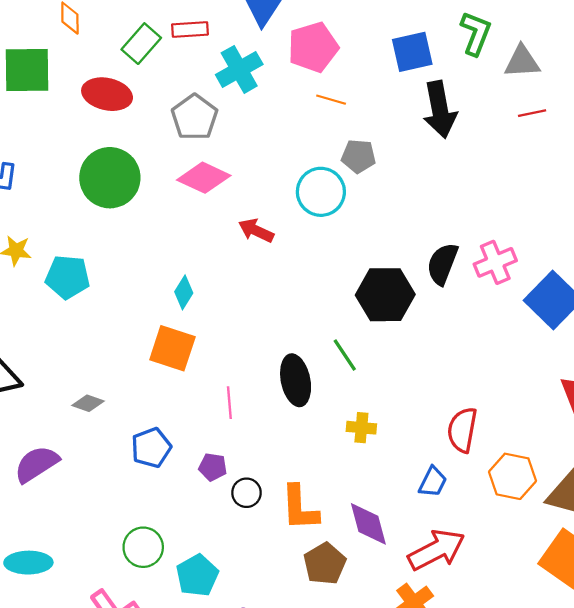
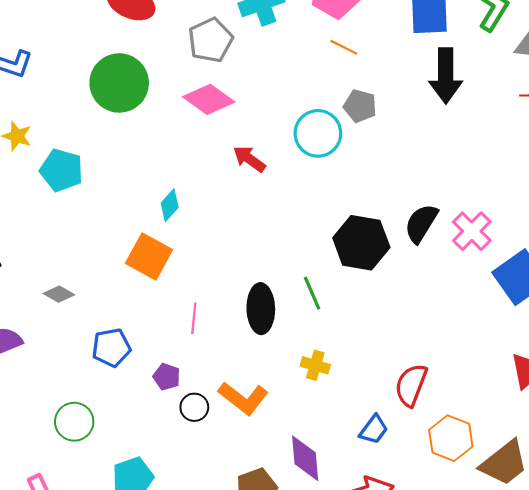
pink cross: (495, 262) -> (472, 231), turned -33
orange L-shape: (300, 508) -> (243, 398), moved, turned -60
green circle: (143, 547) -> (74, 422), moved

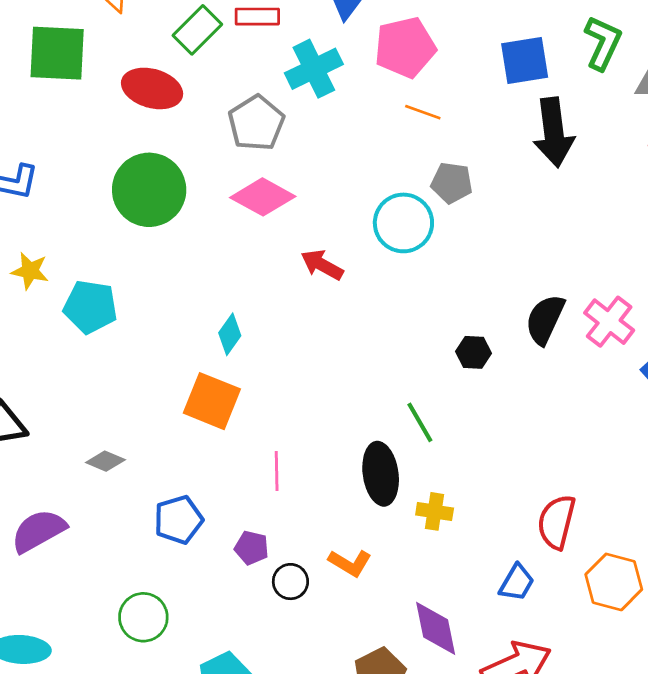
black hexagon: (361, 243) -> (474, 352), size x0.5
black ellipse: (261, 309) -> (381, 474), moved
orange L-shape: (243, 398) -> (350, 563), size x0.7

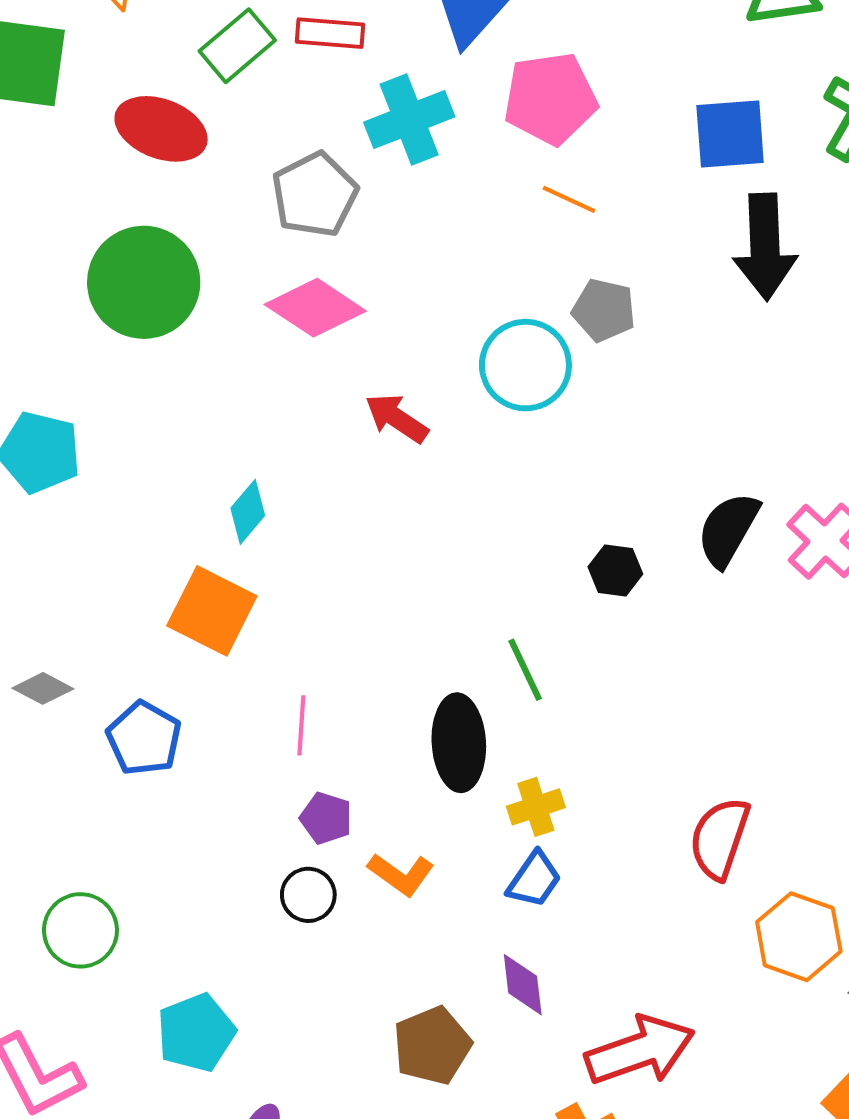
yellow cross: (435, 511) -> (536, 807), turned -32
blue pentagon: (179, 520) -> (144, 738), moved, turned -30
purple pentagon: (252, 548) -> (326, 818), moved
blue trapezoid: (517, 583) -> (534, 880), moved
purple diamond: (436, 628) -> (523, 985), size x0.7

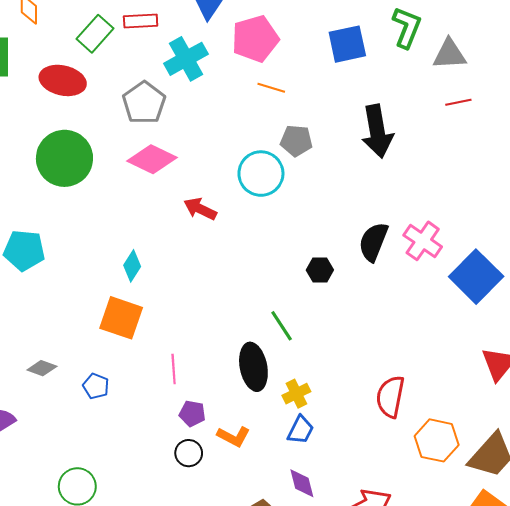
black arrow: (765, 247) -> (377, 131), moved
blue pentagon: (144, 738) -> (96, 386), size x0.7

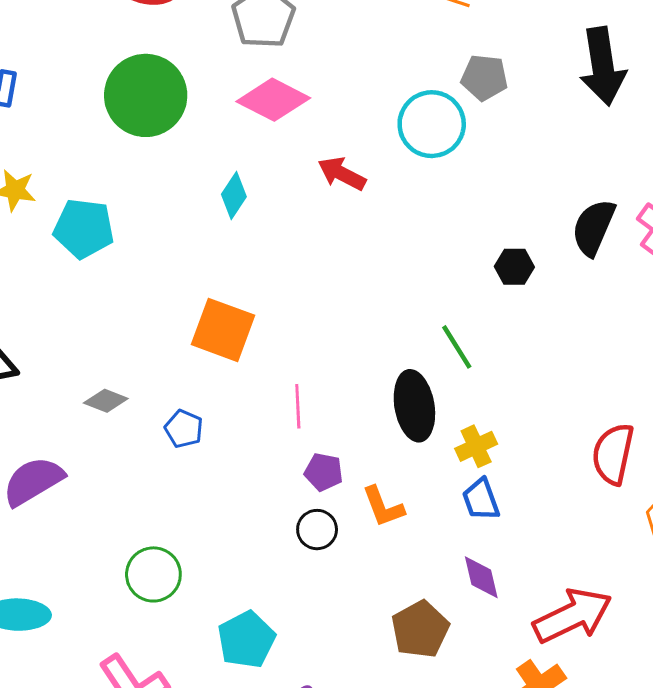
cyan diamond: (132, 266) -> (234, 196), moved
blue trapezoid: (301, 430) -> (481, 500), turned 132
orange L-shape: (234, 436) -> (383, 507), turned 40

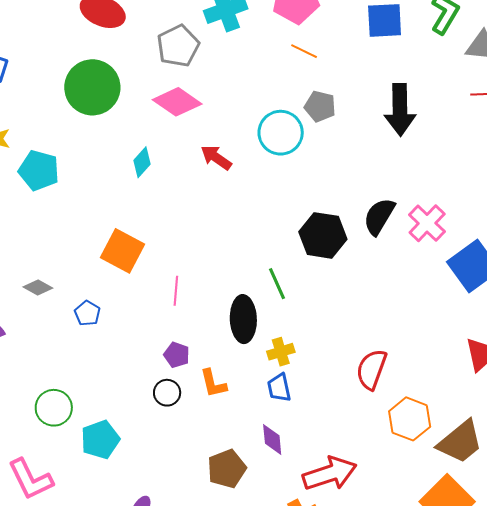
black hexagon: (514, 267) -> (323, 235), size x1.8
pink line: (298, 406) -> (176, 291), moved
cyan pentagon: (246, 640) -> (100, 440), moved

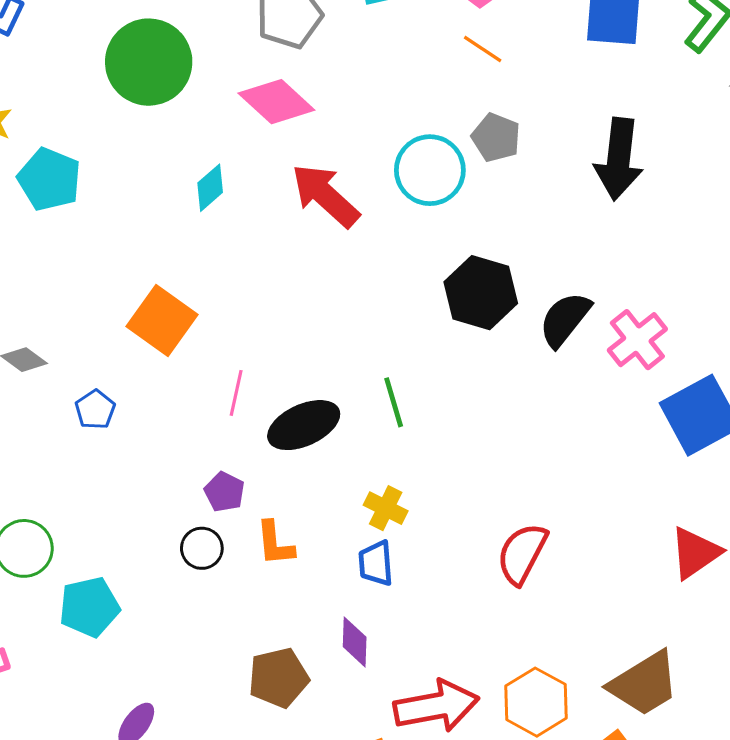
red arrow: (216, 158) -> (325, 195), size x1.5
black hexagon: (323, 235) -> (481, 293), moved
black ellipse: (243, 319) -> (304, 425), moved, turned 60
yellow cross: (281, 352) -> (386, 508), turned 36
orange hexagon: (410, 419) -> (536, 702), moved

